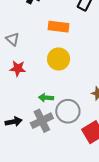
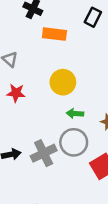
orange rectangle: (59, 27) -> (54, 34), moved
green arrow: (46, 98) -> (75, 113), moved

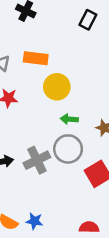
orange rectangle: (54, 34) -> (36, 58), moved

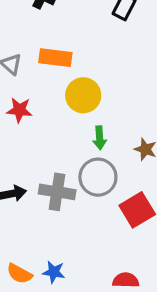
green arrow: (69, 119) -> (100, 138), turned -98
gray cross: (37, 160) -> (57, 192), turned 35

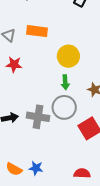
yellow circle: (83, 95) -> (68, 56), moved

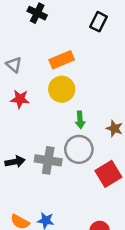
orange rectangle: (37, 31) -> (62, 60), moved, turned -30
yellow circle: (68, 56) -> (62, 89), moved

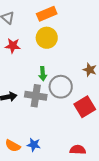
green arrow: (80, 120) -> (43, 74), moved

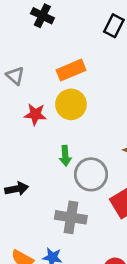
red star: (13, 46) -> (35, 114), moved
gray cross: (36, 96) -> (71, 217), moved

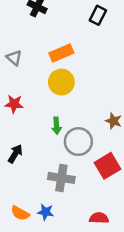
red star: (35, 114) -> (14, 104), moved
black arrow: (17, 189) -> (15, 154), turned -48

